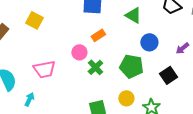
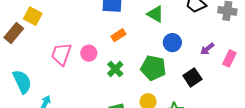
yellow square: (34, 20) -> (33, 16), moved
pink circle: (79, 52) -> (89, 53), moved
pink trapezoid: (44, 69) -> (61, 54), moved, turned 120

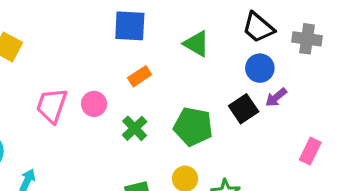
blue circle: (172, 43) -> (260, 68), moved
pink rectangle: (229, 58) -> (310, 151), moved
black square: (192, 77) -> (244, 109), moved

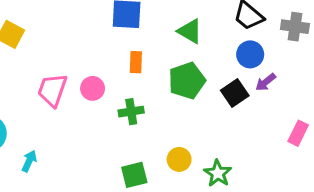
orange rectangle: (140, 76) -> (136, 62), turned -55
green pentagon: (193, 127) -> (187, 81), moved, turned -30
green cross: (135, 128) -> (131, 112), turned 35

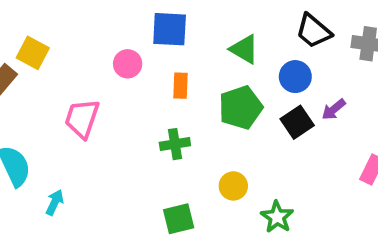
blue circle: (250, 54) -> (295, 77), moved
pink circle: (93, 88) -> (128, 64), moved
yellow circle: (179, 159) -> (233, 186), moved

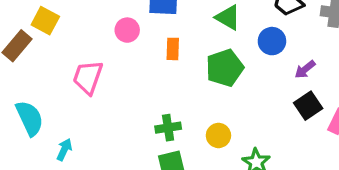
black square: (297, 122) -> (308, 106), moved
green cross: (175, 144) -> (168, 128), moved

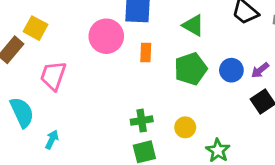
pink circle: (127, 30) -> (106, 36), size x1.6
blue circle: (272, 41) -> (231, 70), moved
pink trapezoid: (88, 77) -> (53, 76), moved

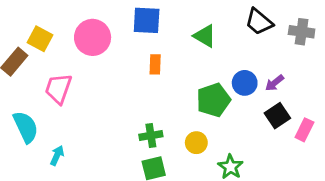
pink circle: (106, 36) -> (93, 37), moved
green pentagon: (191, 69) -> (213, 100), moved

